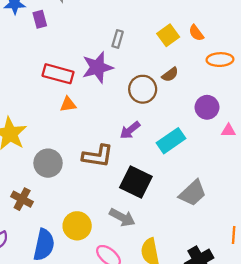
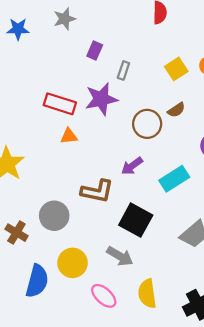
purple rectangle: (40, 19) -> (95, 51), moved, turned 36
gray circle: (48, 163) -> (54, 216), moved

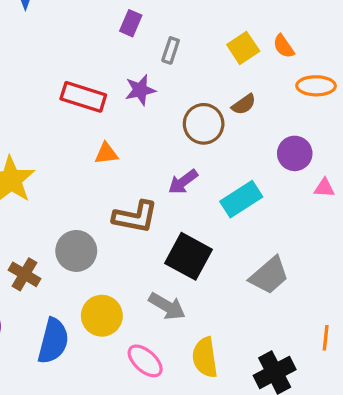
purple star: (101, 99) -> (140, 90), size x0.7
orange triangle: (69, 136) -> (106, 153), moved

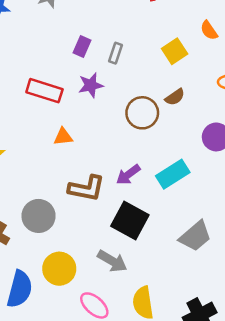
purple rectangle: (131, 23) -> (82, 47), moved
orange semicircle: (284, 46) -> (209, 30), moved
purple arrow: (183, 182) -> (128, 175), moved

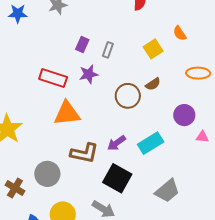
orange triangle: (63, 137) -> (67, 113), size x1.8

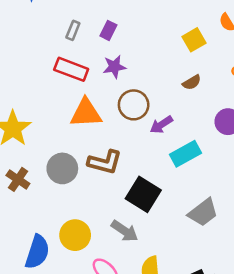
gray rectangle: (108, 50) -> (73, 30), moved
brown circle: (128, 96) -> (134, 105), moved
purple arrow: (116, 143) -> (161, 125), moved
gray circle: (47, 174) -> (62, 168), moved
brown cross: (15, 188) -> (18, 179), moved

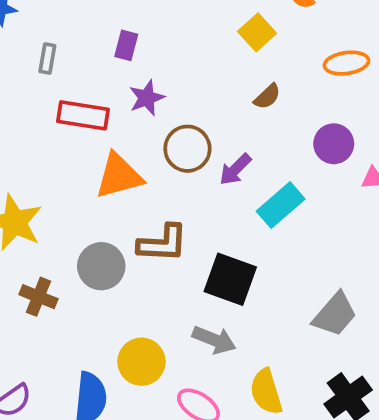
gray rectangle: (73, 30) -> (47, 59), moved
gray trapezoid: (203, 212) -> (335, 314), moved

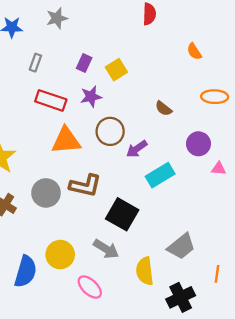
yellow square: (257, 32) -> (116, 70), moved
brown semicircle: (267, 97) -> (163, 108), turned 72
yellow semicircle: (266, 392) -> (145, 271), moved

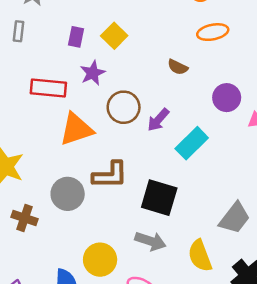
gray rectangle: (35, 63) -> (18, 31), moved
orange ellipse: (215, 97) -> (213, 32), moved

